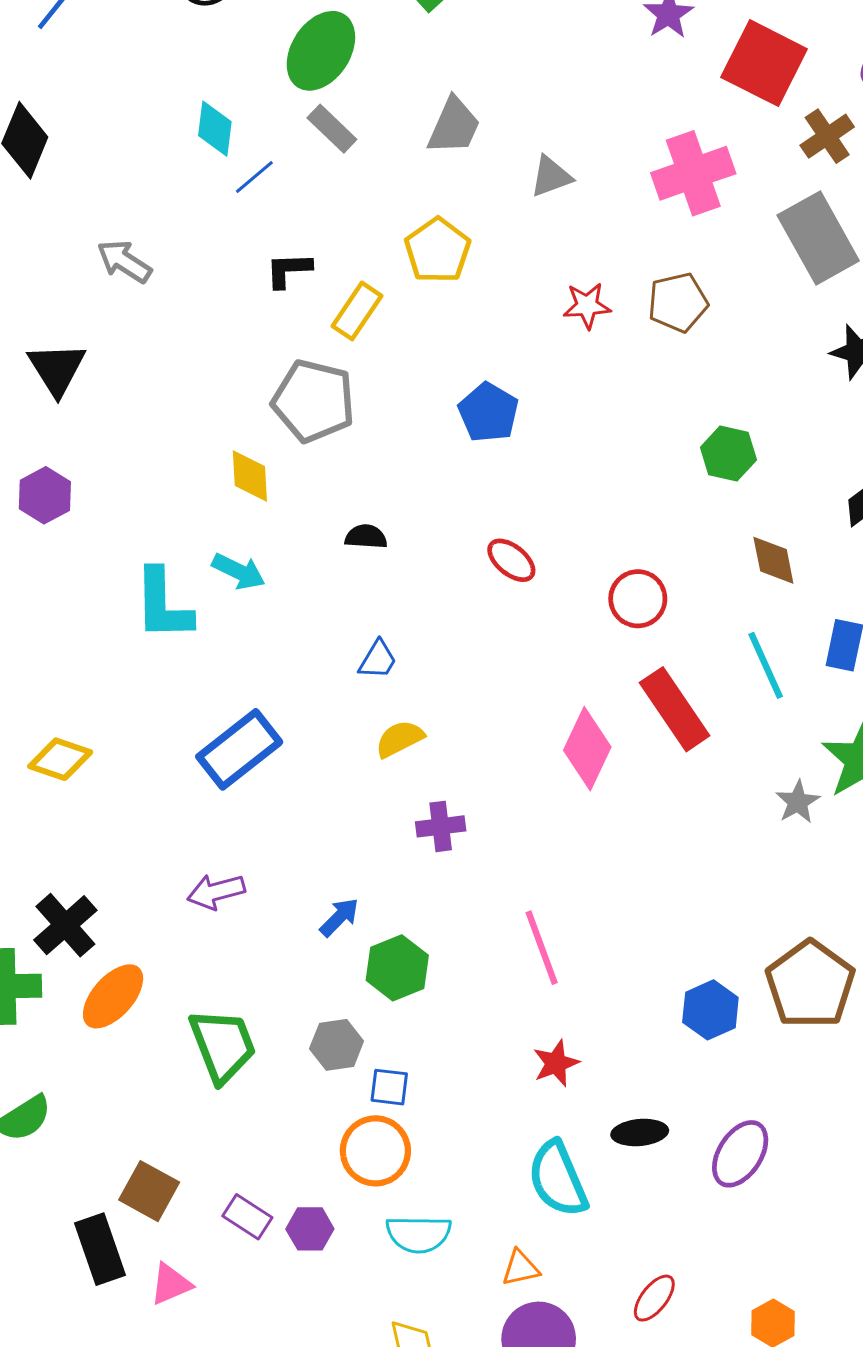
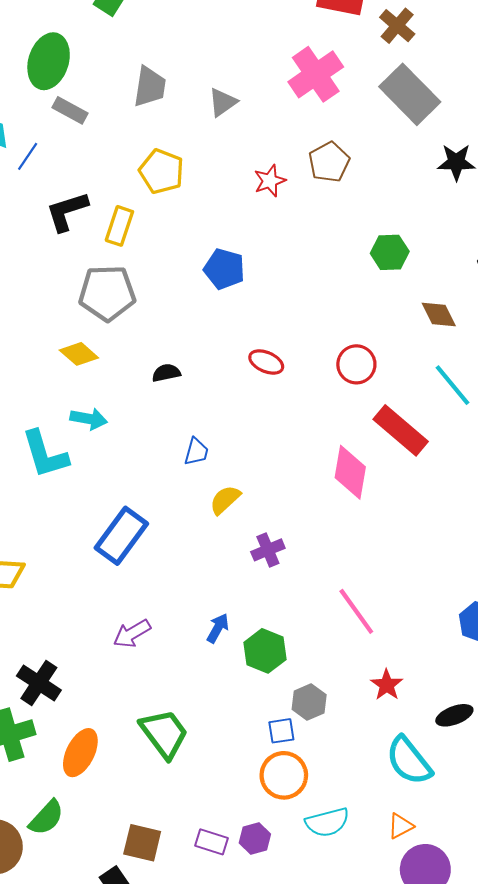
black L-shape: (289, 270) -> (67, 211), size x1.4
yellow diamond: (250, 476) -> (79, 354), turned -30
orange ellipse: (113, 996) -> (80, 753), moved
gray hexagon: (337, 1045) -> (309, 702), moved

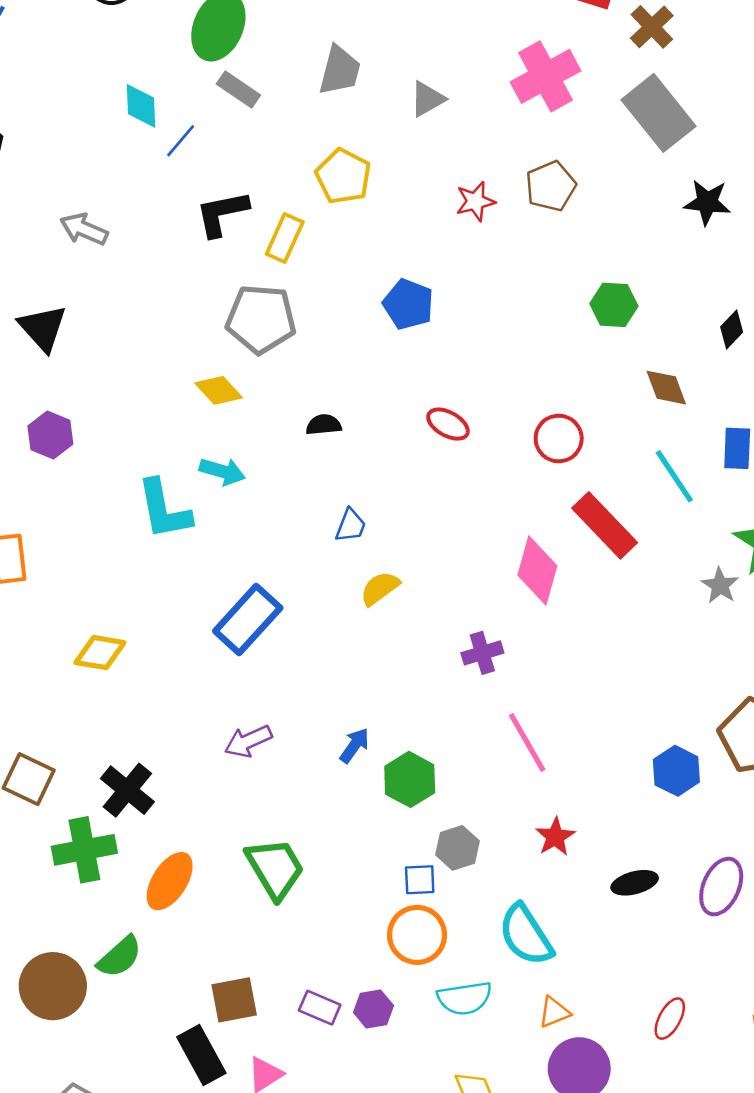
purple cross: (268, 550) -> (482, 653), moved
cyan semicircle: (409, 761) -> (526, 935), moved
brown square: (142, 843) -> (234, 1000), turned -30

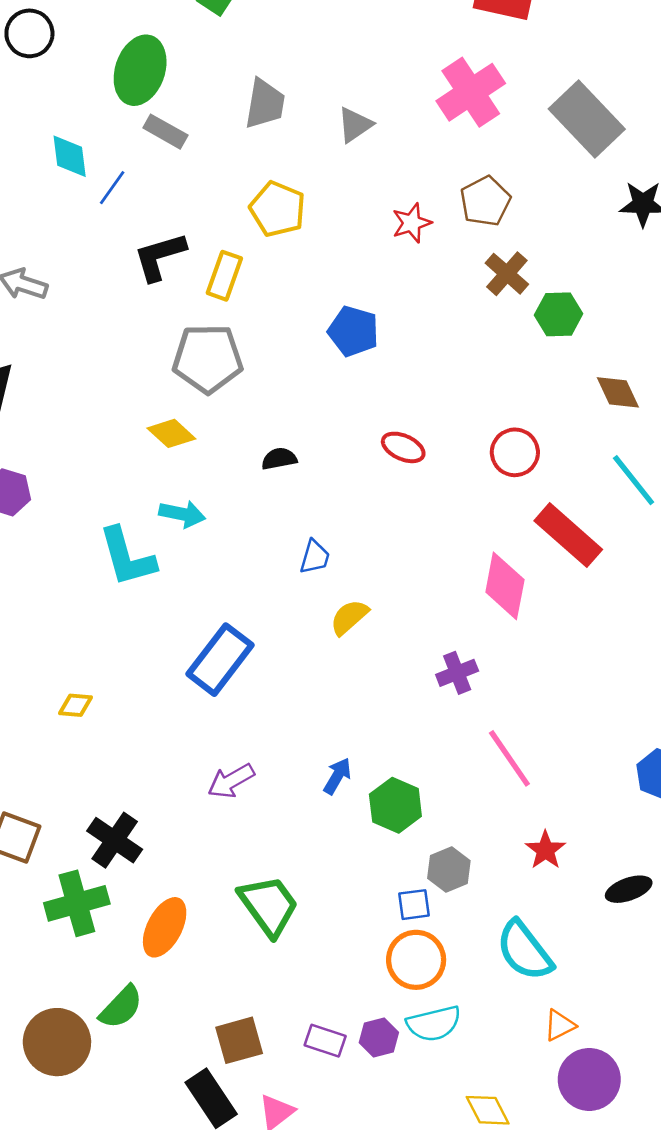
brown cross: (652, 27) -> (507, 274), moved
yellow diamond: (100, 653) -> (75, 705), size x0.7
cyan semicircle: (465, 998) -> (434, 1024), moved

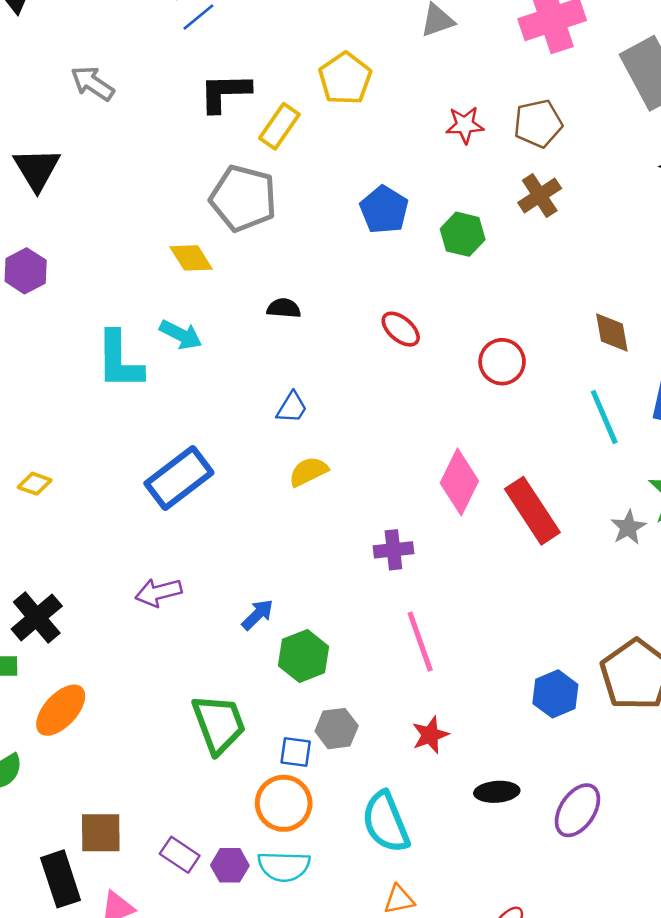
green hexagon: (559, 314) -> (463, 234), moved
red rectangle: (568, 535) -> (532, 511), moved
green trapezoid: (269, 905) -> (219, 724), moved

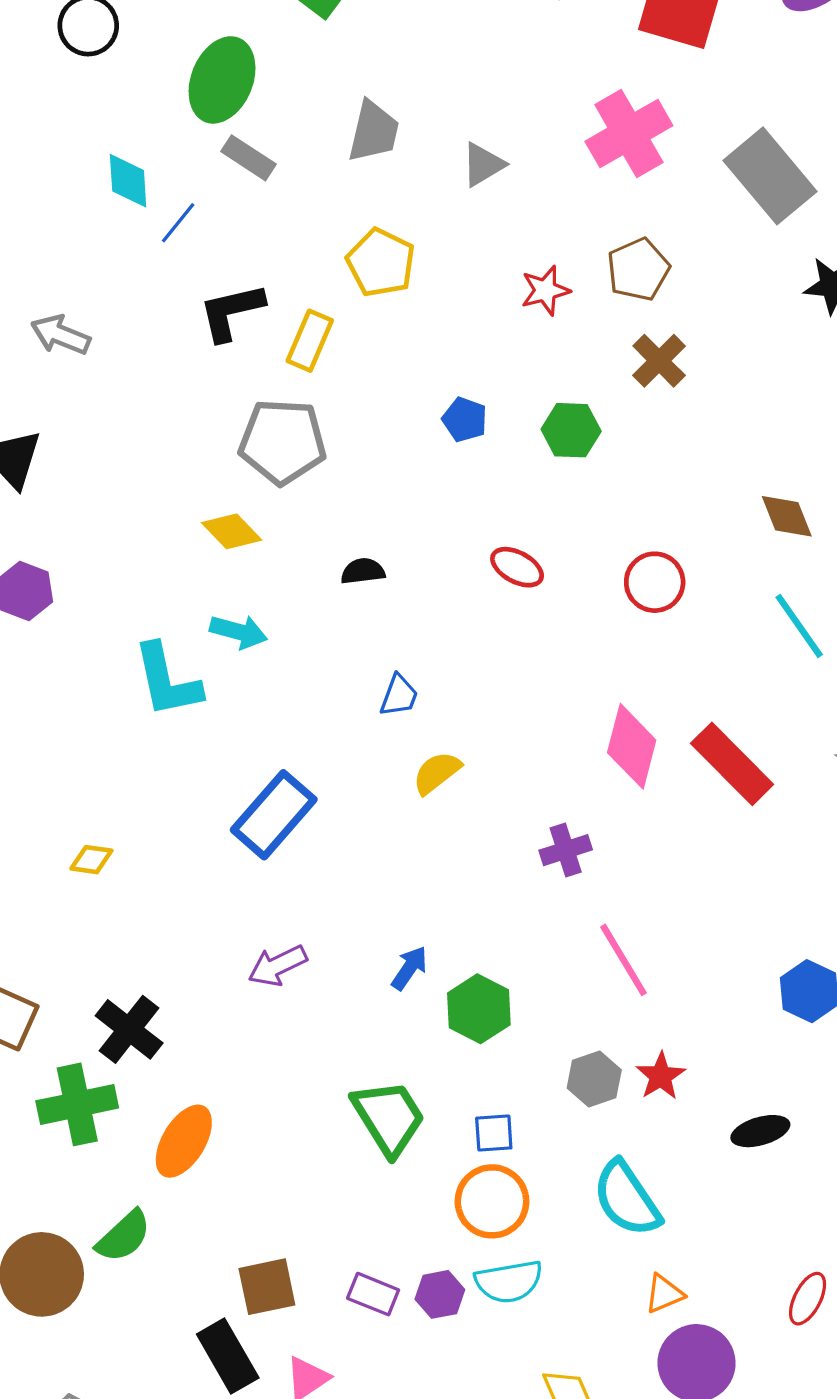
blue pentagon: (384, 210) -> (465, 420), size x0.7
gray hexagon: (337, 729) -> (594, 1079), moved

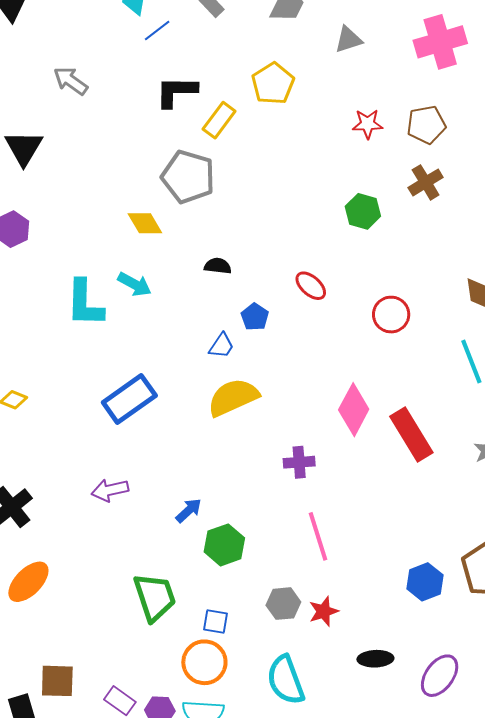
blue pentagon: (465, 420) -> (255, 317), moved
yellow semicircle: (437, 773) -> (233, 397), size x1.6

